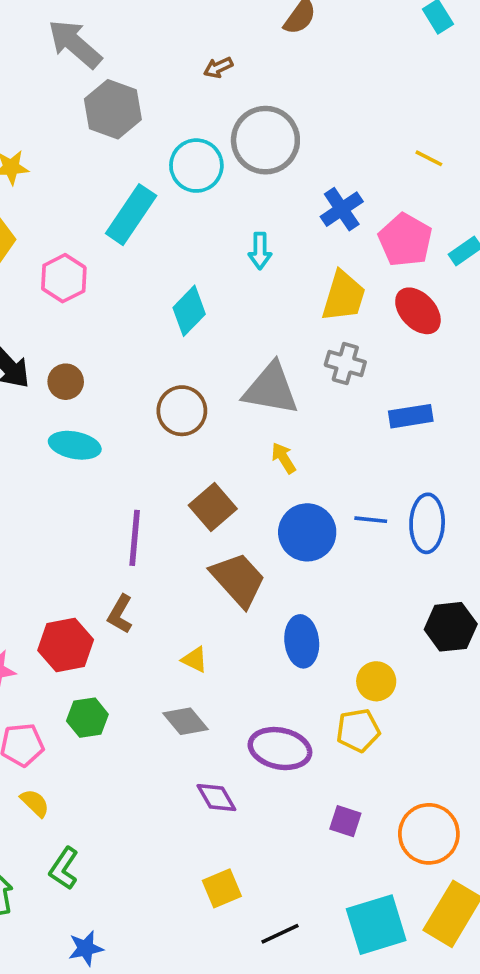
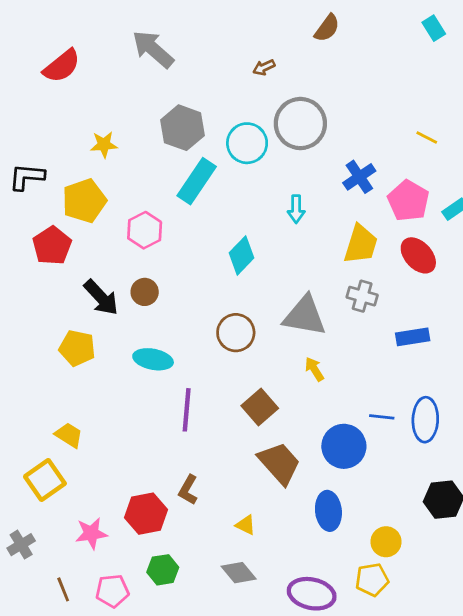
gray hexagon: (113, 109) -> (182, 128), moved
brown circle: (66, 382) -> (145, 292), moved
blue circle: (307, 532) -> (344, 446), moved
purple line: (135, 538) -> (187, 410), moved

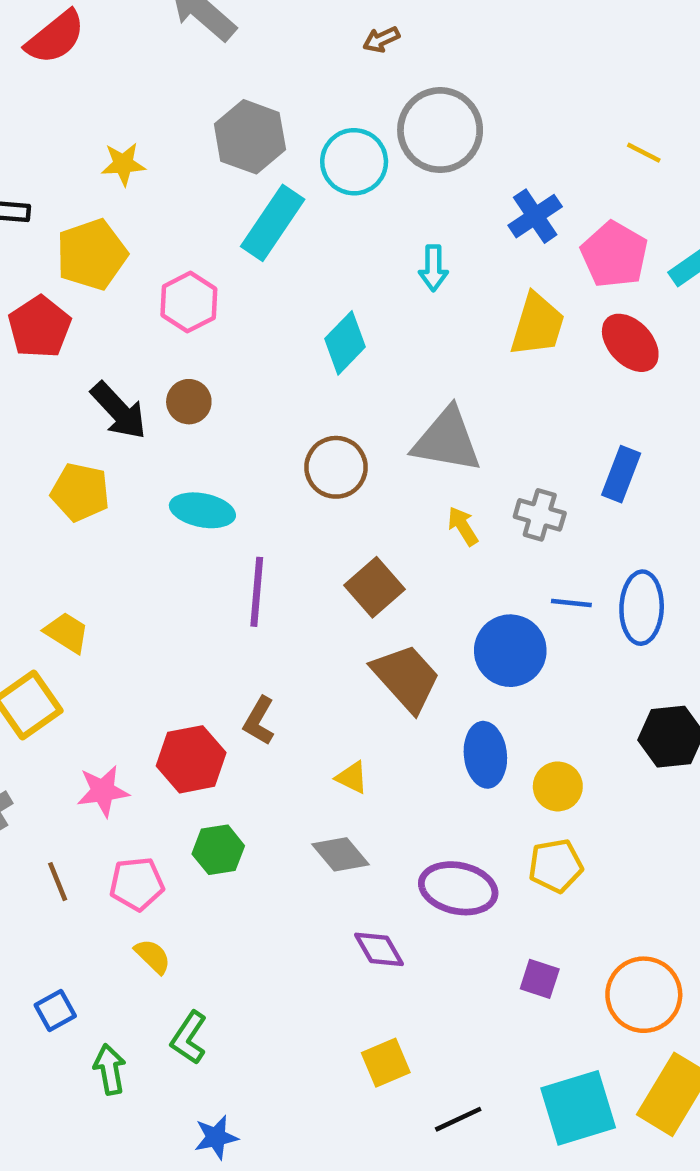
gray cross: (362, 296) -> (540, 515), moved
blue rectangle: (413, 337) -> (621, 474), turned -60
yellow circle: (386, 542) -> (558, 786), moved

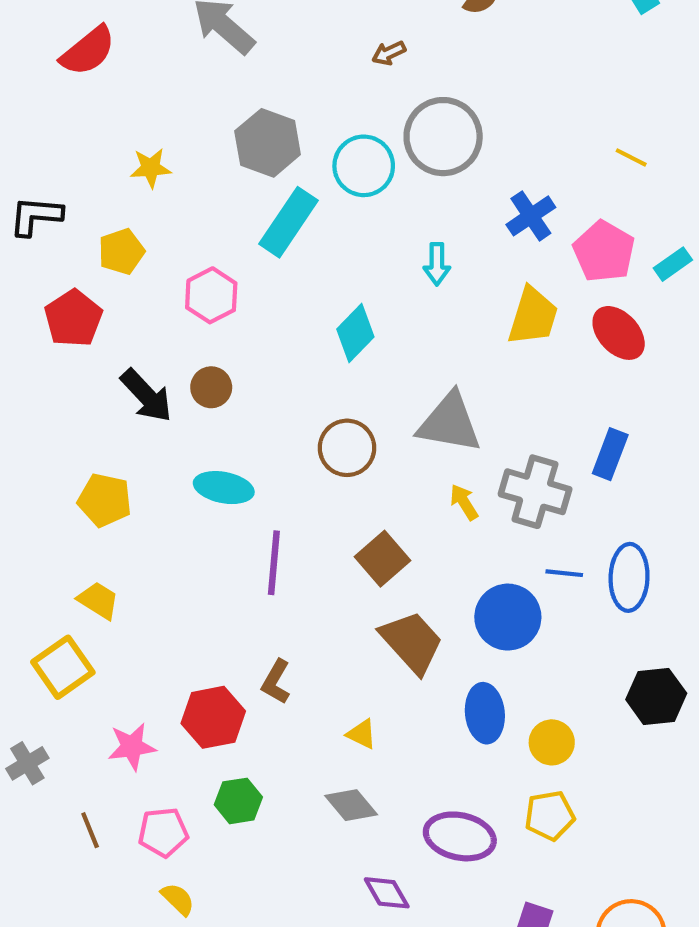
yellow pentagon: (92, 255) -> (121, 251), size x0.7
yellow pentagon: (80, 492) -> (105, 500), moved
gray cross: (540, 515) -> (535, 492), size x1.5

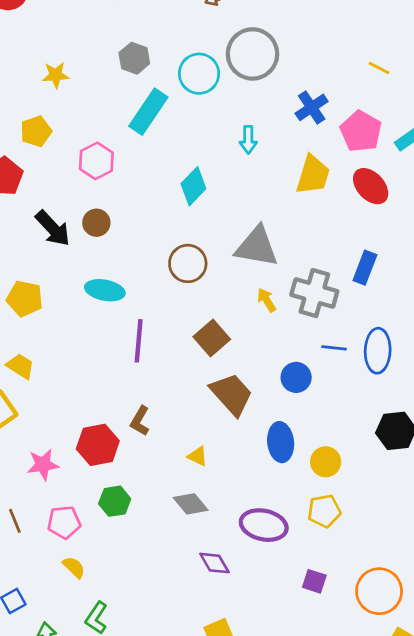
gray hexagon: (268, 143) -> (134, 58), size x0.7
blue circle: (508, 617) -> (296, 377), size x0.7

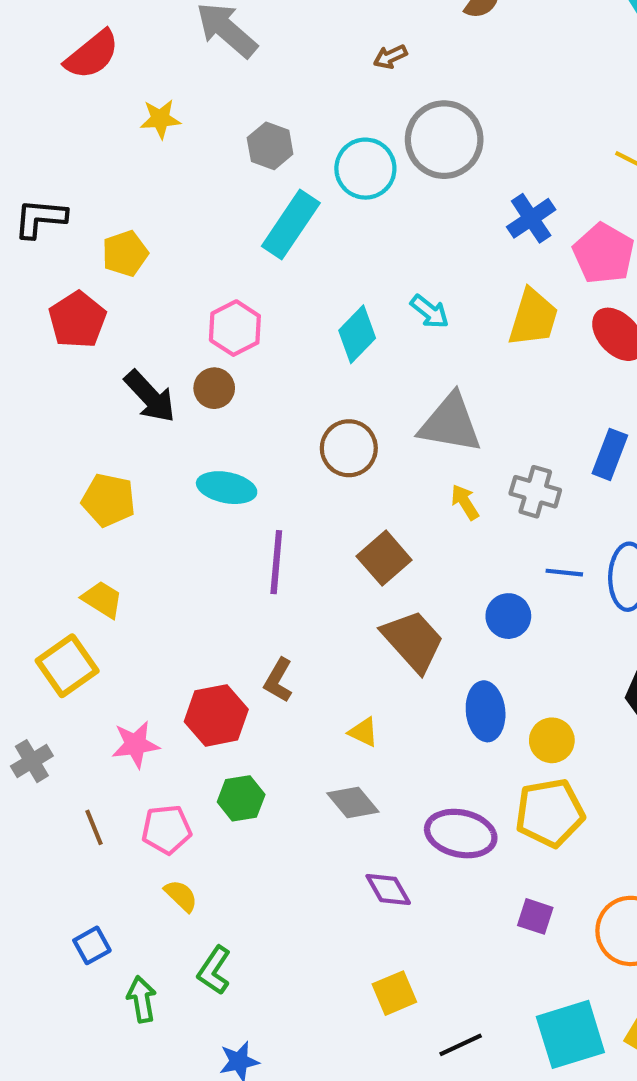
yellow star: (56, 75) -> (160, 119), moved
cyan arrow: (248, 140) -> (430, 312), moved, turned -52
pink hexagon: (96, 161) -> (235, 328), moved
gray cross: (314, 293) -> (535, 492), size x0.7
yellow pentagon: (324, 511) -> (550, 813), size x1.4

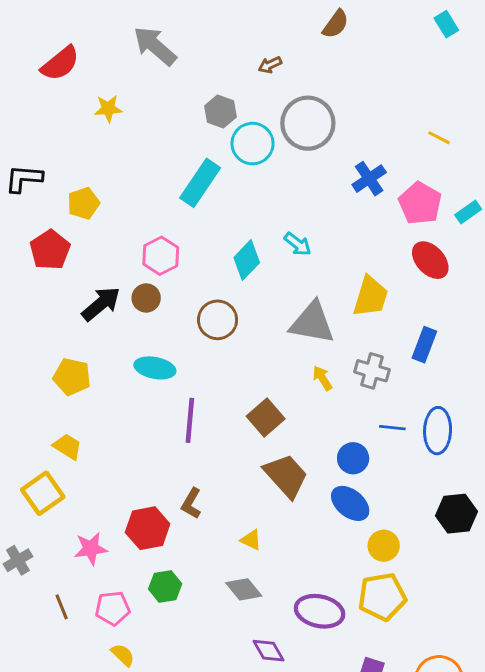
gray hexagon: (270, 146) -> (220, 111), moved
yellow trapezoid: (533, 318) -> (371, 297), moved
black arrow: (150, 396) -> (101, 304), turned -87
brown circle: (349, 448) -> (218, 320), moved
blue ellipse: (486, 711) -> (350, 503), moved, turned -45

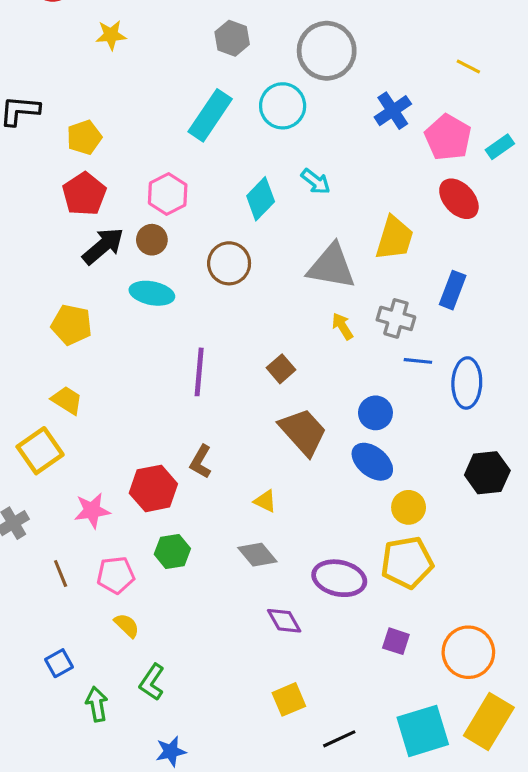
cyan circle: (253, 144) -> (283, 106), moved
red pentagon: (50, 250) -> (84, 194), moved
cyan ellipse: (155, 368) -> (152, 293), moved
brown square: (266, 417) -> (281, 369), size x0.7
blue line: (392, 428) -> (418, 361), moved

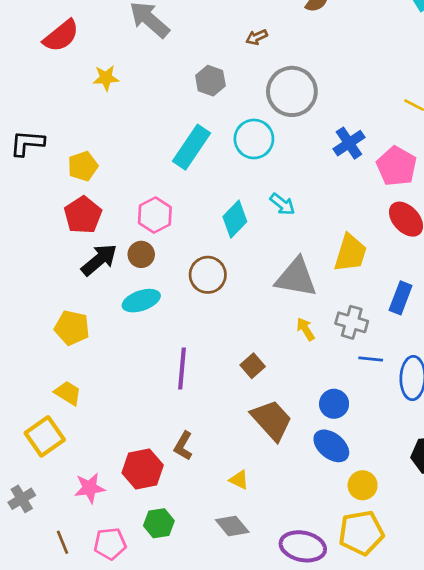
cyan ellipse: (152, 293) -> (141, 301), turned -30

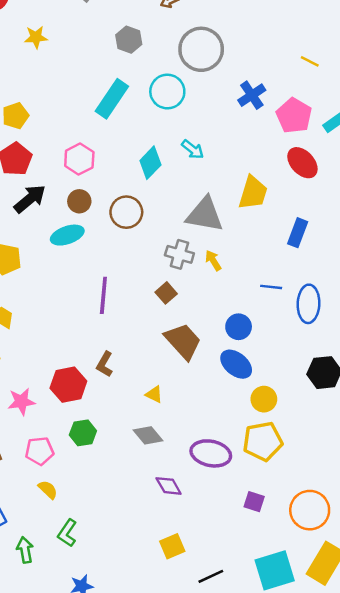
brown circle: (141, 254) -> (79, 201), moved
gray cross: (352, 322) -> (179, 254), moved

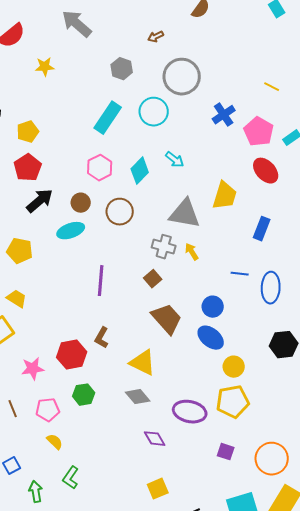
pink hexagon: (79, 159) -> (100, 168), moved
yellow triangle: (154, 394) -> (143, 363), size x1.8

